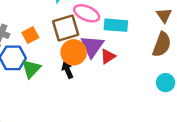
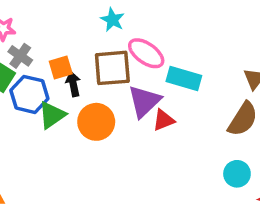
orange circle: (74, 52) -> (96, 122), moved
black arrow: (67, 70) -> (73, 84), moved

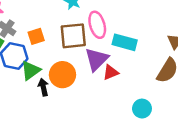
pink ellipse: (146, 53) -> (97, 25), turned 40
black arrow: (73, 84) -> (43, 87), moved
cyan circle: (237, 174) -> (142, 109), moved

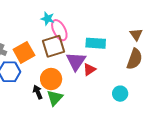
pink ellipse: (97, 25) -> (59, 30), moved
orange square: (36, 36) -> (24, 52), size x1.5
green triangle: (31, 70) -> (55, 98), moved

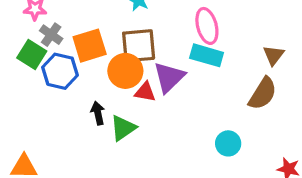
pink ellipse: (59, 30) -> (207, 26), moved
red triangle: (89, 70) -> (145, 92), moved, turned 32
orange circle: (51, 79) -> (125, 71), moved

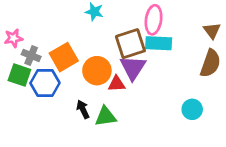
pink ellipse: (207, 26) -> (154, 20), turned 36
brown square: (139, 46) -> (130, 44), moved
green triangle: (123, 128) -> (106, 116), turned 40

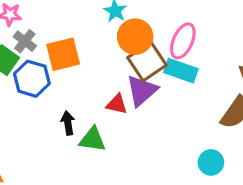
brown square: (130, 44) -> (147, 61), turned -32
orange circle: (97, 71) -> (135, 37), moved
cyan circle: (192, 109) -> (211, 162), moved

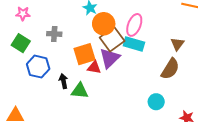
gray cross: (25, 41) -> (54, 34), moved, turned -32
orange square: (63, 54) -> (84, 54), moved
blue hexagon: (32, 79) -> (38, 67), moved

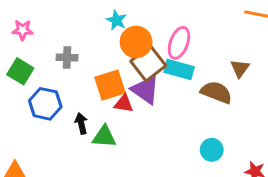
purple triangle: (110, 58) -> (145, 90), turned -40
brown semicircle: (170, 69) -> (216, 92), moved, turned -100

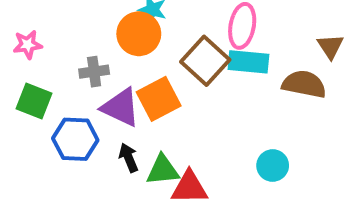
orange circle: (136, 42) -> (139, 34), moved
purple triangle: (145, 90) -> (121, 107), moved
red triangle: (124, 104) -> (189, 187), moved, size x1.4
cyan circle: (212, 150) -> (273, 166), moved

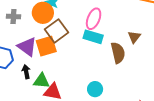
brown square: (205, 61) -> (56, 31), moved
gray cross: (94, 72) -> (13, 16), moved
brown semicircle: (304, 84) -> (118, 53), turned 55

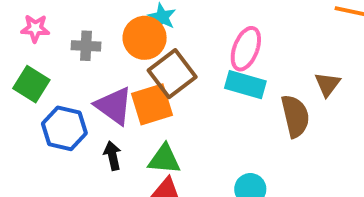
green triangle: (42, 81) -> (164, 159), moved

